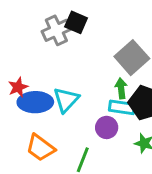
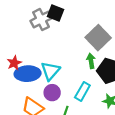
cyan rectangle: (122, 107) -> (82, 91), moved, turned -66
purple circle: (107, 127) -> (52, 93), moved

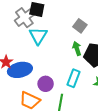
gray square: (98, 38) -> (80, 26), size x0.6
cyan triangle: (50, 71) -> (38, 36), moved

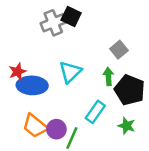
cyan triangle: (38, 36) -> (70, 72), moved
purple circle: (46, 84) -> (56, 129), moved

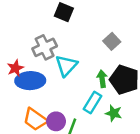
gray cross: (53, 23) -> (45, 47), moved
green arrow: (108, 76) -> (102, 79), moved
green star: (127, 126) -> (114, 113), moved

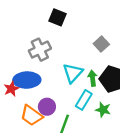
cyan triangle: (66, 65) -> (73, 73), moved
red star: (15, 68) -> (11, 89), moved
purple circle: (56, 121) -> (47, 107), moved

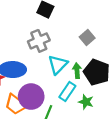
gray cross: (40, 50) -> (39, 41), moved
purple circle: (47, 107) -> (31, 97), size x1.5

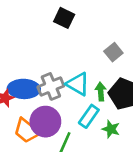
gray cross: (39, 41) -> (51, 86), moved
cyan triangle: (58, 65) -> (78, 84), turned -45

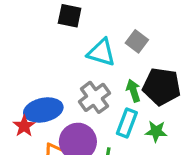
cyan triangle: (78, 84) -> (101, 52), moved
gray cross: (51, 86) -> (94, 97), moved

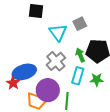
gray square: (137, 41) -> (80, 24), turned 32
cyan triangle: (101, 52) -> (58, 33), turned 42

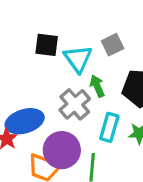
black square: (36, 11) -> (47, 45), moved
green arrow: (80, 55) -> (97, 86), moved

